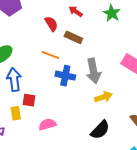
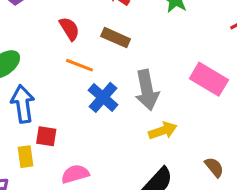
red semicircle: (51, 24) -> (69, 29), moved
blue cross: (65, 76) -> (103, 97), turned 30

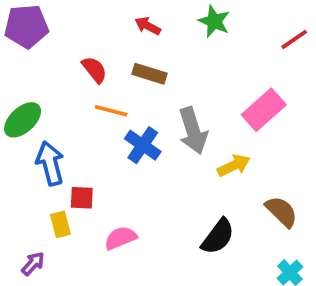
pink rectangle: (209, 79) -> (264, 110), turned -66
yellow arrow: (163, 131) -> (234, 165), moved
brown semicircle: (214, 167) -> (281, 212), size x1.4

